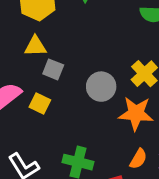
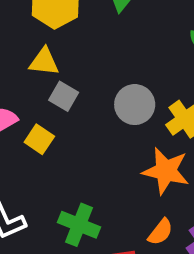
gray circle: (101, 87) -> (135, 105), moved

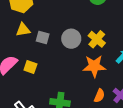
gray square: (64, 96) -> (43, 38), moved

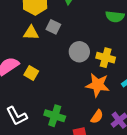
gray square: (43, 38) -> (53, 27), moved
yellow cross: (97, 39) -> (106, 58), turned -36

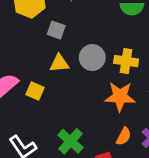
yellow triangle: (31, 33) -> (59, 63), moved
green cross: (55, 116) -> (71, 141), turned 30

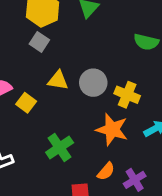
gray square: (56, 30) -> (39, 42), moved
green cross: (71, 141) -> (60, 148), moved

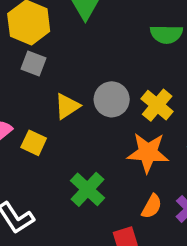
yellow triangle: (58, 80) -> (67, 106), turned -30
yellow cross: (127, 95) -> (157, 105), turned 30

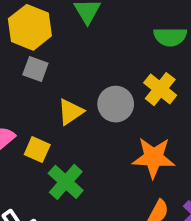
yellow cross: (157, 105) -> (160, 89), moved
green cross: (87, 189) -> (66, 182), moved

